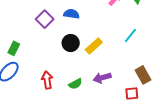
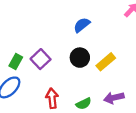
blue semicircle: (71, 14) -> (82, 25), turned -49
purple square: (45, 19) -> (41, 59), moved

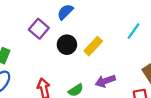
purple square: (41, 59) -> (39, 29), moved

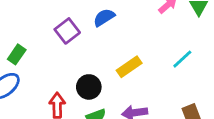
black circle: (67, 45) -> (89, 87), moved

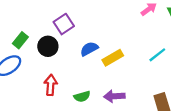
blue semicircle: (104, 17) -> (89, 49), moved
black circle: (89, 87) -> (48, 46), moved

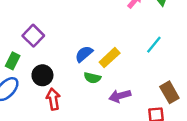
purple square: (64, 24) -> (33, 36), moved
black circle: (48, 46) -> (42, 75), moved
green semicircle: (82, 96) -> (92, 78), moved, turned 42

